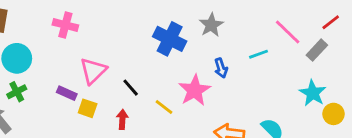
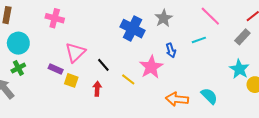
pink line: (288, 32) -> (210, 16), moved

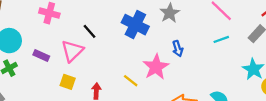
cyan line: (199, 40) -> (221, 39), moved
black line: (103, 65) -> (89, 31), moved
purple rectangle: (56, 69) -> (41, 55), moved

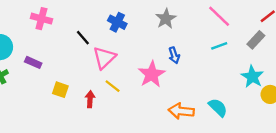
blue cross: (135, 25) -> (117, 22), moved, size x0.7
pink triangle: (72, 51) -> (104, 58), moved
yellow line: (131, 81) -> (113, 86), moved

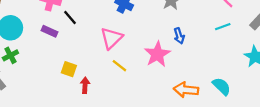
black line: (83, 38) -> (70, 17), moved
purple rectangle: (33, 62) -> (49, 31), moved
red arrow: (90, 99) -> (85, 85), moved

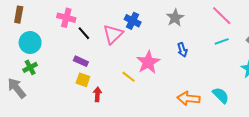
purple rectangle: (49, 31) -> (81, 61), moved
pink triangle: (111, 38) -> (113, 34), moved
pink star: (157, 54) -> (148, 62), moved

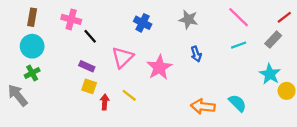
brown rectangle: (19, 15) -> (32, 17), moved
gray star: (175, 18) -> (188, 19), turned -30
pink triangle: (113, 34) -> (123, 57), moved
yellow line: (128, 77) -> (129, 95), moved

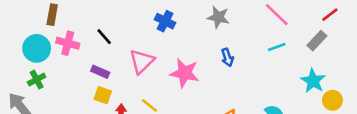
brown rectangle: (32, 17) -> (52, 15), moved
pink cross: (71, 19) -> (68, 43), moved
pink star: (159, 67) -> (185, 73), turned -30

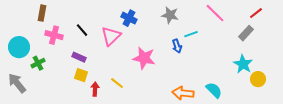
cyan line: (277, 47) -> (191, 34), moved
cyan circle: (37, 48) -> (19, 47), moved
pink triangle: (142, 61) -> (111, 36), moved
green cross: (37, 80) -> (38, 63), moved

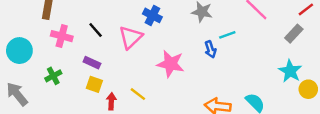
green cross: (38, 63) -> (53, 76), moved

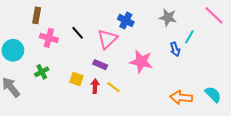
cyan line: (227, 35) -> (189, 37), turned -40
purple rectangle: (92, 63) -> (100, 65), moved
red arrow: (111, 101) -> (95, 86), moved

